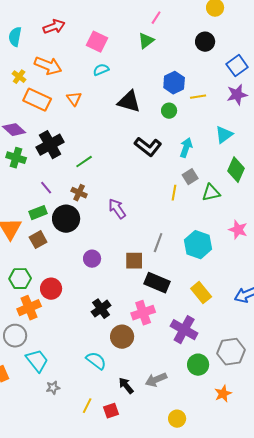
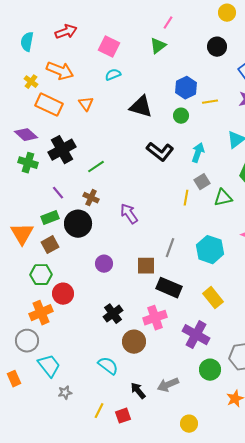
green hexagon: (20, 279) -> (41, 275), moved

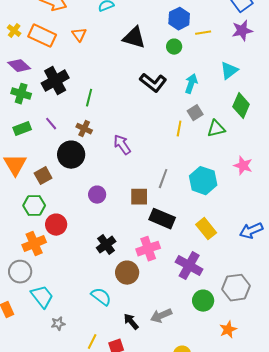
yellow cross: (31, 82) -> (14, 31), moved
green line: (96, 167) -> (89, 98), turned -42
green rectangle: (50, 218) -> (22, 129), moved

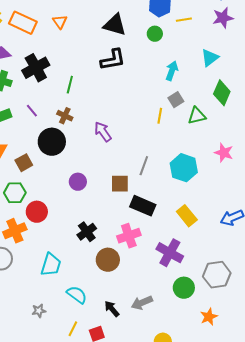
black L-shape: (153, 83) -> (113, 60), moved, turned -48
cyan trapezoid: (42, 297) -> (51, 265), moved, turned 55
cyan semicircle: (101, 297) -> (77, 295), moved

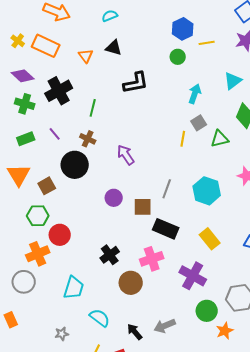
orange triangle: (60, 22) -> (86, 56), moved
black triangle: (115, 25) -> (114, 48), moved, size x0.7
purple circle: (78, 182) -> (114, 198), moved
orange star: (209, 317) -> (225, 331), moved

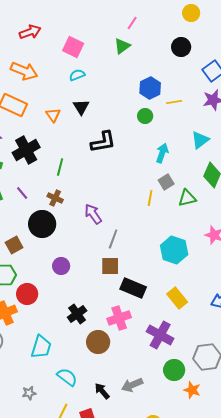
black triangle: (114, 48) -> (81, 107), turned 42
gray line: (167, 189) -> (113, 239), moved
purple circle: (114, 198) -> (61, 266), moved
orange star: (225, 331) -> (192, 390), turned -30

